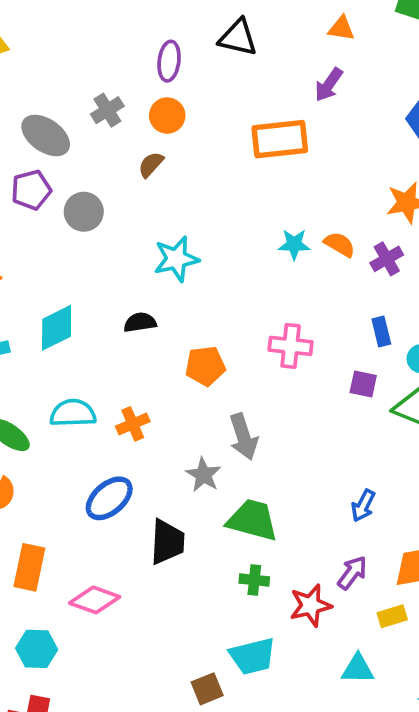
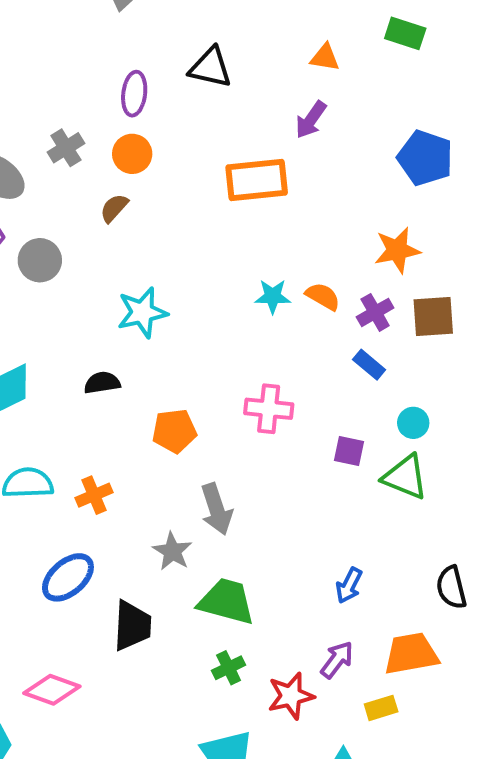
blue rectangle: (381, 331) -> (369, 365), moved, turned -36
green cross: (254, 580) -> (229, 668), turned -32

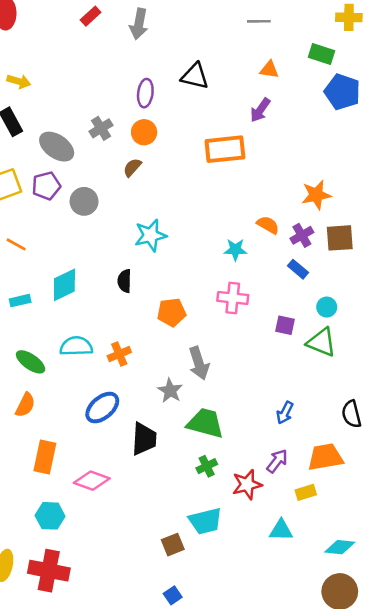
blue pentagon: (425, 158) -> (342, 92), moved
cyan star: (273, 296) -> (235, 250), moved
black semicircle: (102, 383) -> (124, 281), turned -80

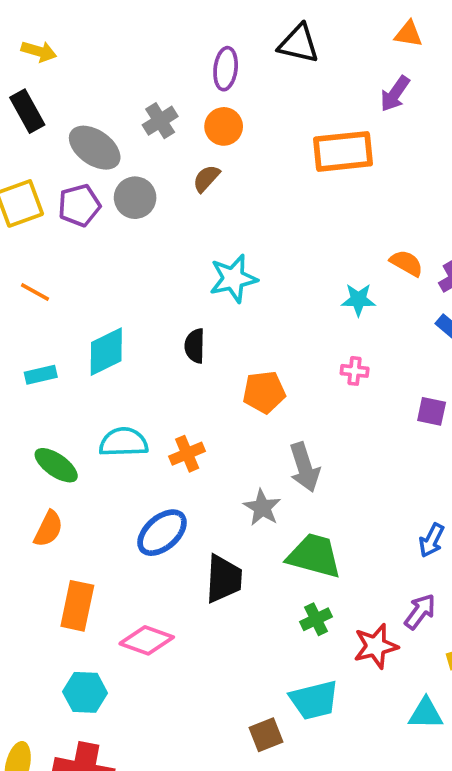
gray circle: (84, 201) -> (135, 198), moved
pink cross: (233, 298) -> (355, 371), size x0.6

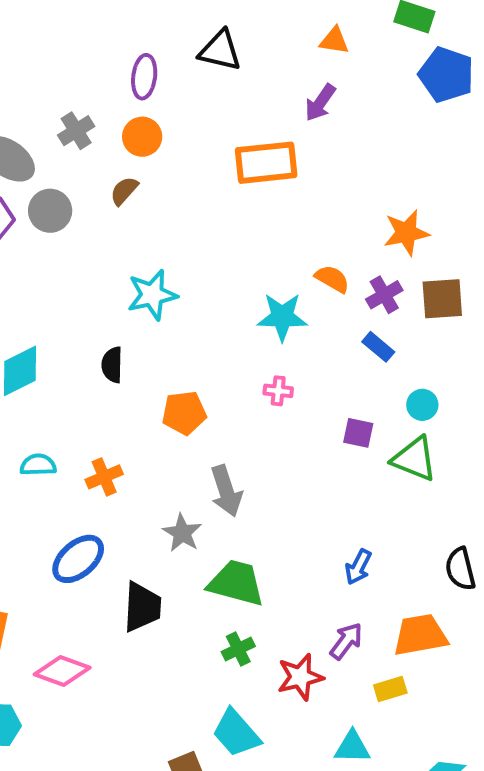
cyan star: (358, 300) -> (282, 317), size x1.4
cyan semicircle: (124, 442) -> (38, 465), size x0.7
cyan trapezoid: (314, 700) -> (236, 733), turned 63

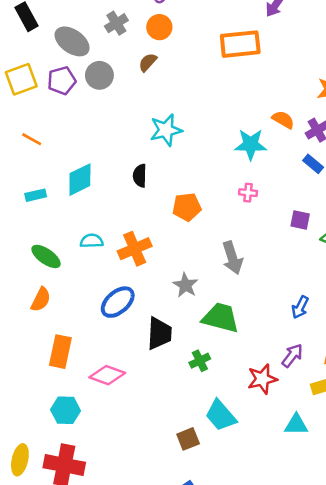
orange cross: (104, 477) -> (135, 249), size x1.4
gray arrow: (226, 491) -> (232, 258), moved
green cross: (238, 649) -> (200, 361), moved

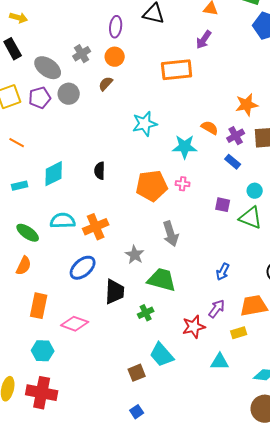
cyan star: (166, 130) -> (145, 124), moved
orange pentagon: (187, 207) -> (152, 186), moved, size x1.4
cyan semicircle: (92, 241) -> (63, 221), size x1.4

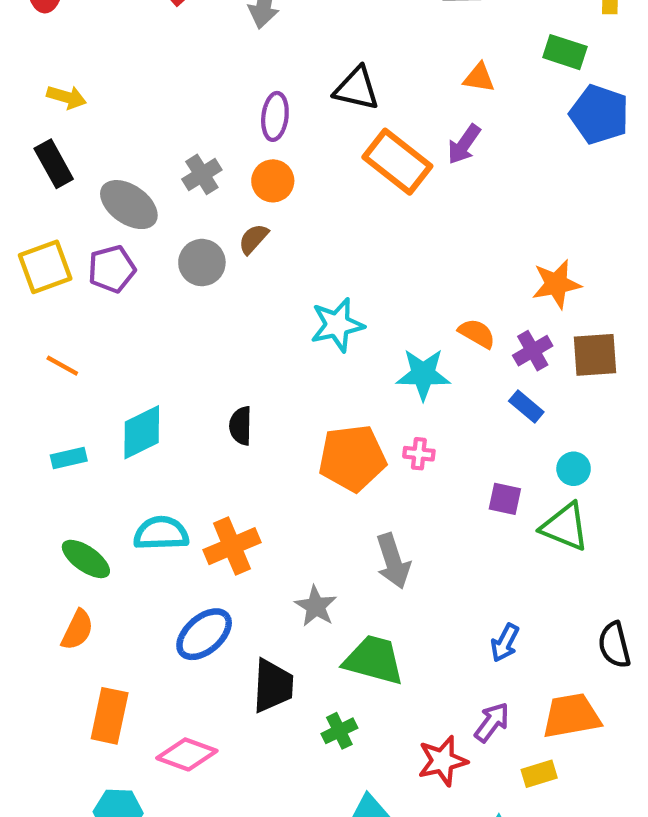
orange rectangle: (177, 70) -> (397, 162), moved, turned 44
gray circle: (69, 94) -> (202, 263), moved

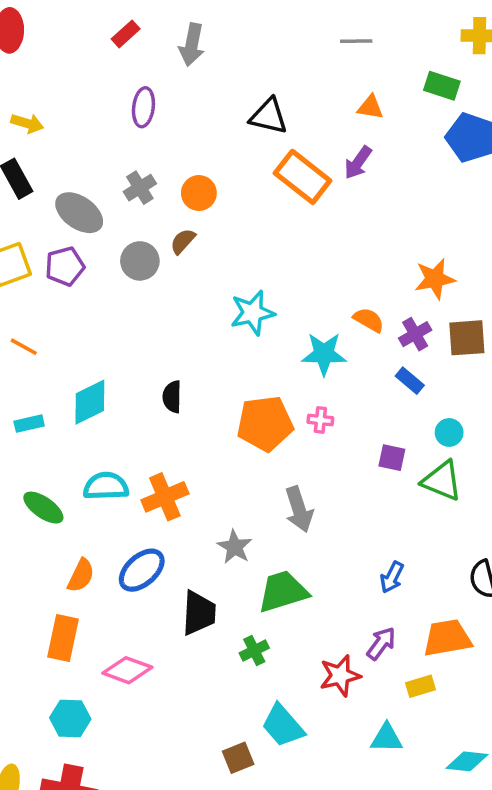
purple ellipse: (275, 116) -> (143, 107), moved
orange semicircle: (77, 630) -> (81, 575), moved
green trapezoid: (374, 660) -> (283, 592), turned -32

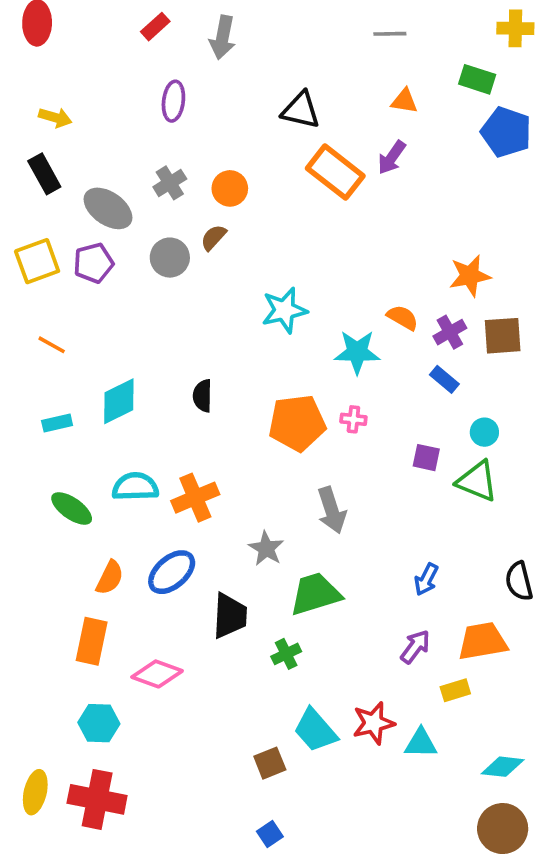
red star: (340, 676) -> (373, 723), moved

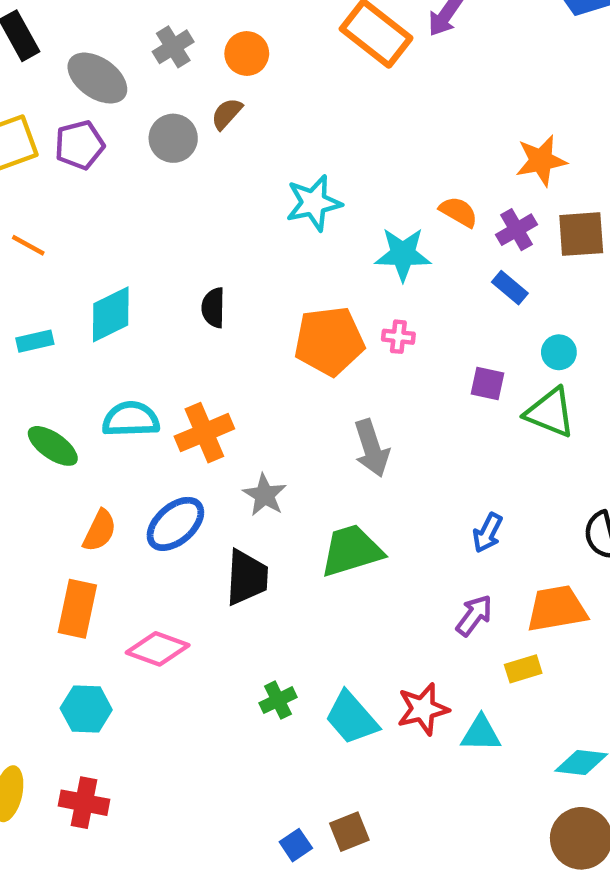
gray star: (266, 548) -> (265, 495), moved
green cross: (286, 654) -> (278, 700), moved
brown square: (270, 763) -> (349, 832), moved
red cross: (97, 799) -> (84, 803), size x0.7

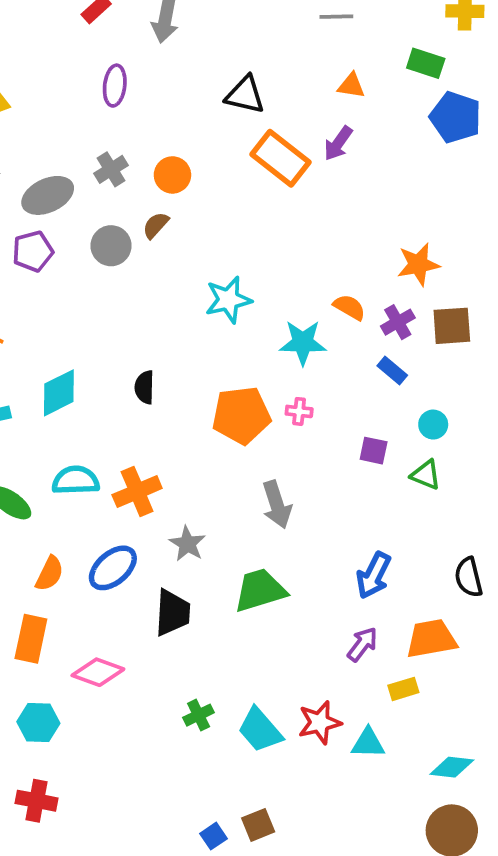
gray ellipse: (97, 78) -> (48, 195), turned -60
green triangle: (550, 412) -> (426, 475), size x0.7
blue arrow: (488, 533) -> (374, 575), size x1.4

